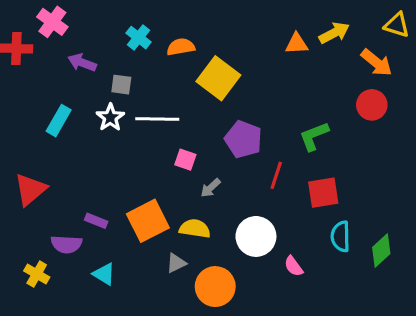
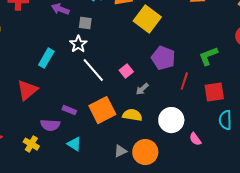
white line: (157, 119) -> (93, 70), moved, turned 48
cyan rectangle: (59, 121) -> (46, 58), moved
pink square: (185, 160) -> (126, 71), turned 32
gray triangle: (176, 263) -> (120, 151), moved

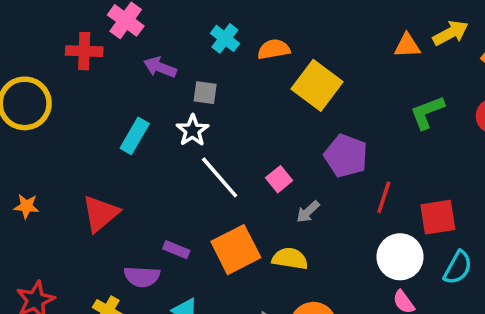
green L-shape: (208, 56) -> (427, 112), moved
cyan rectangle: (46, 58) -> (135, 136), moved
white circle: (171, 120) -> (400, 257), moved
cyan semicircle: (225, 120) -> (458, 268), turned -150

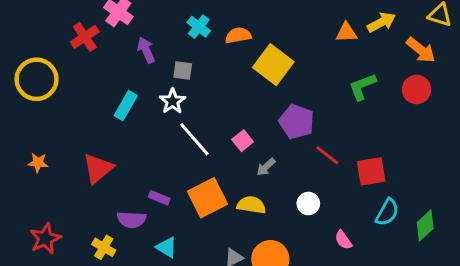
red cross: (84, 51) -> (85, 37), turned -36
purple arrow: (160, 67) -> (146, 50), turned 45
red line: (384, 197) -> (327, 155), turned -70
white circle: (400, 257) -> (308, 204), moved, size x0.6

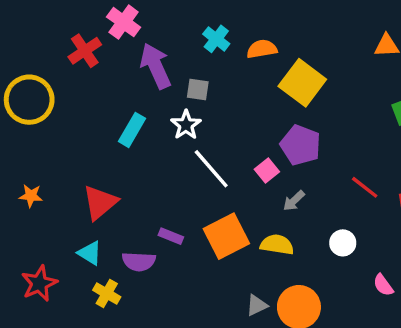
purple arrow: (146, 50) -> (156, 66), size x1.5
purple pentagon: (297, 122) -> (301, 145), moved
cyan triangle: (167, 247) -> (90, 253), moved

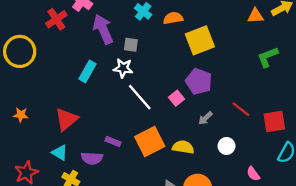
yellow square: (302, 83) -> (200, 40), turned 32
white star: (186, 125) -> (123, 68), turned -30
gray arrow: (294, 201) -> (205, 118), moved

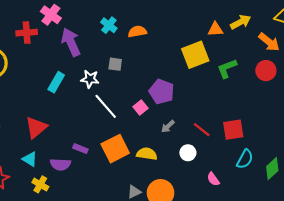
red cross: (56, 19) -> (27, 33), turned 30
yellow square: (200, 40) -> (195, 55), moved
gray square: (131, 45) -> (115, 64), moved
red line: (241, 109) -> (202, 130), moved

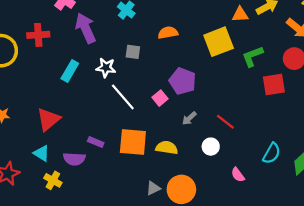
orange semicircle: (137, 32) -> (168, 33), moved
red cross: (27, 33) -> (38, 35), moved
red square: (233, 130) -> (274, 85), moved
orange square: (115, 149) -> (133, 142), turned 32

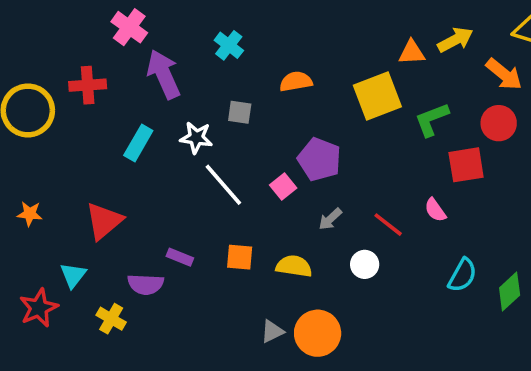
orange square: (133, 142) -> (240, 257), size x0.6
cyan triangle: (42, 153) -> (73, 275), moved, turned 36
pink semicircle: (238, 175) -> (435, 210), moved

